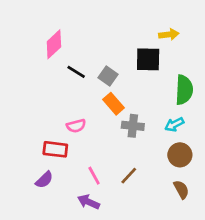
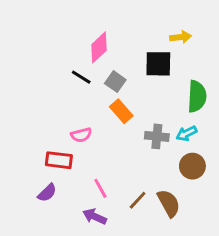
pink diamond: (54, 44) -> (99, 47), moved
gray cross: (133, 126) -> (157, 136), moved
brown line: (129, 176) -> (138, 200), moved
brown semicircle: (181, 189) -> (169, 203), moved, size x1.4

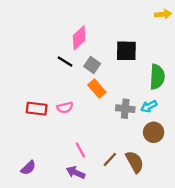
yellow arrow: (181, 37) -> (163, 14), moved
red rectangle: (59, 160) -> (37, 109), moved
purple semicircle: (47, 193) -> (28, 168), moved

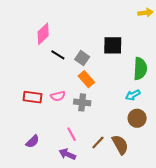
pink diamond: (79, 38) -> (43, 34), moved
gray cross: (125, 109) -> (82, 102), moved
purple semicircle: (28, 168) -> (33, 141), moved

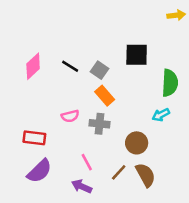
pink diamond: (43, 34) -> (33, 66), moved
red rectangle: (33, 97) -> (34, 138), moved
brown circle: (137, 118) -> (137, 143), moved
purple semicircle: (33, 141) -> (39, 171), size x1.5

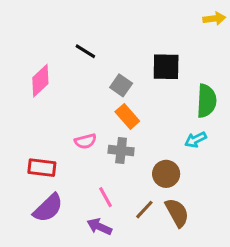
black line: (70, 66) -> (85, 51), moved

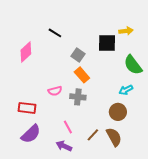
yellow arrow: (214, 19) -> (126, 31), moved
green semicircle: (206, 101) -> (133, 65), turned 140
brown circle: (166, 174) -> (118, 112), moved

